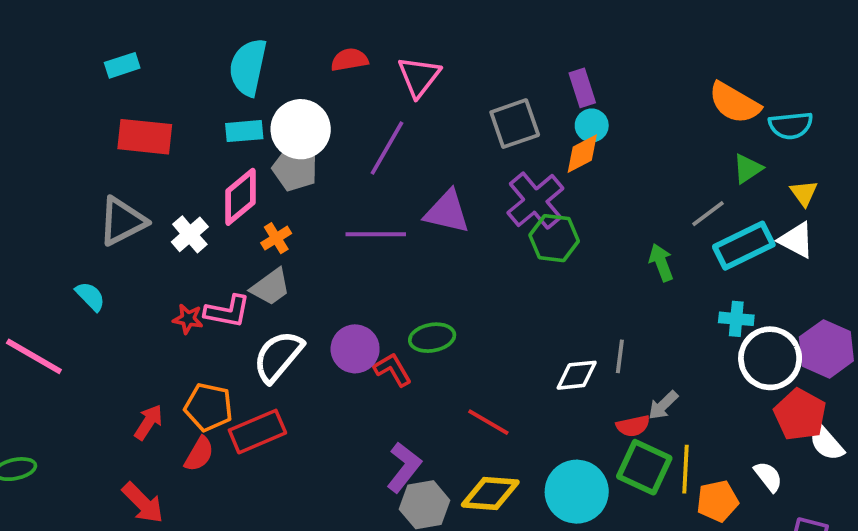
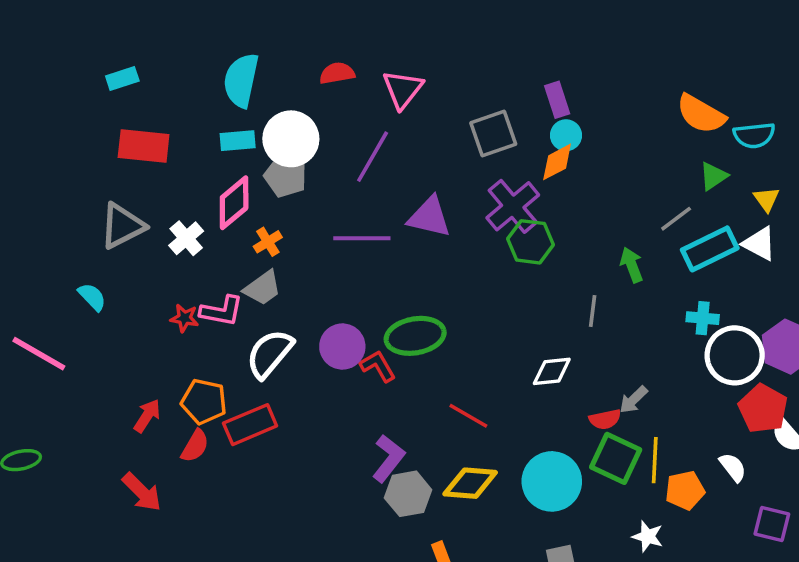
green ellipse: (432, 338) -> (415, 336), size x1.4
gray line: (620, 356) -> (593, 311), moved

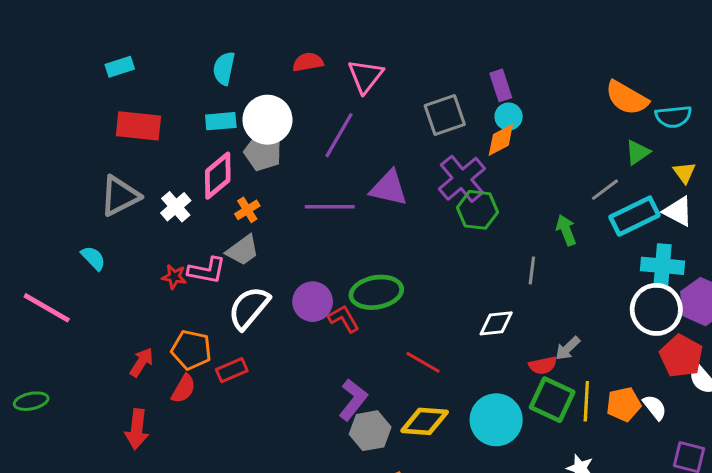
cyan semicircle: (241, 80) -> (224, 68), size x0.7
cyan cross: (703, 318) -> (663, 266), moved, size x1.5
red rectangle: (250, 425) -> (232, 370), size x0.7
orange pentagon: (685, 490) -> (624, 404), moved
red arrow: (142, 492) -> (137, 429), turned 51

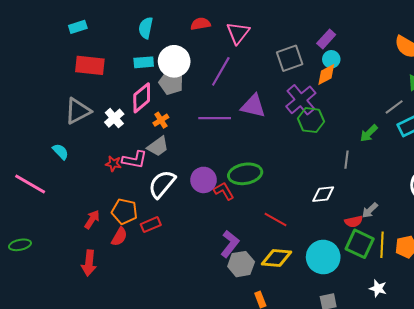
purple rectangle: (501, 85) -> (326, 39), turned 60
green arrow: (566, 230) -> (369, 133), turned -114

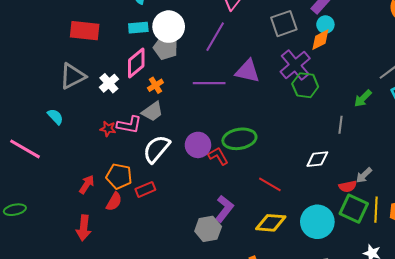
gray hexagon: (241, 264) -> (208, 229), moved

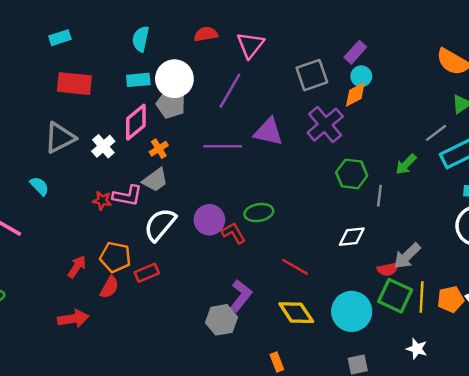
green hexagon: (305, 85) -> (352, 174), moved
green ellipse: (239, 139) -> (259, 213), size x0.7
gray arrow: (364, 175) -> (407, 256), size x1.4
yellow diamond: (271, 223) -> (296, 313), turned 52
red arrow: (84, 228) -> (73, 319), turned -105

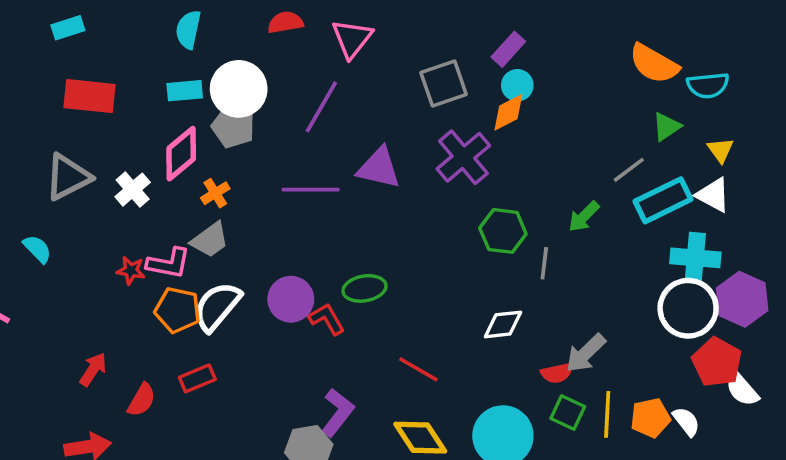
orange pentagon: (115, 257) -> (178, 310), moved
green square: (395, 296) -> (568, 412), size x0.7

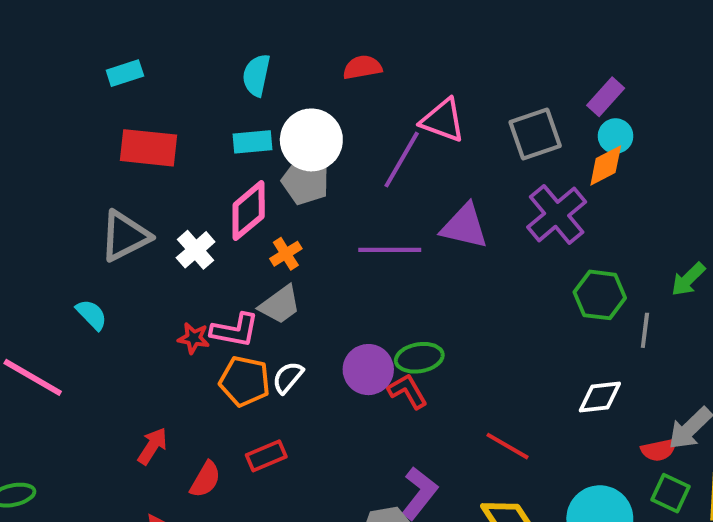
pink triangle: (352, 39) -> (443, 120), moved, turned -48
green ellipse: (365, 288) -> (419, 358), moved
white semicircle: (217, 306) -> (288, 377), size x0.6

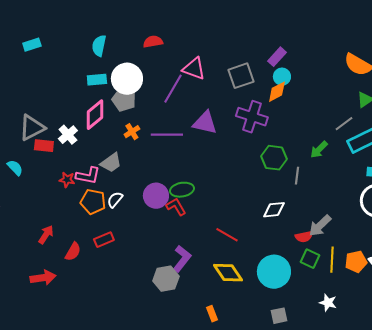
red rectangle: (148, 148) -> (44, 146), moved, size x0.7
purple cross: (557, 214) -> (252, 117), turned -32
orange cross: (286, 254) -> (132, 132), moved

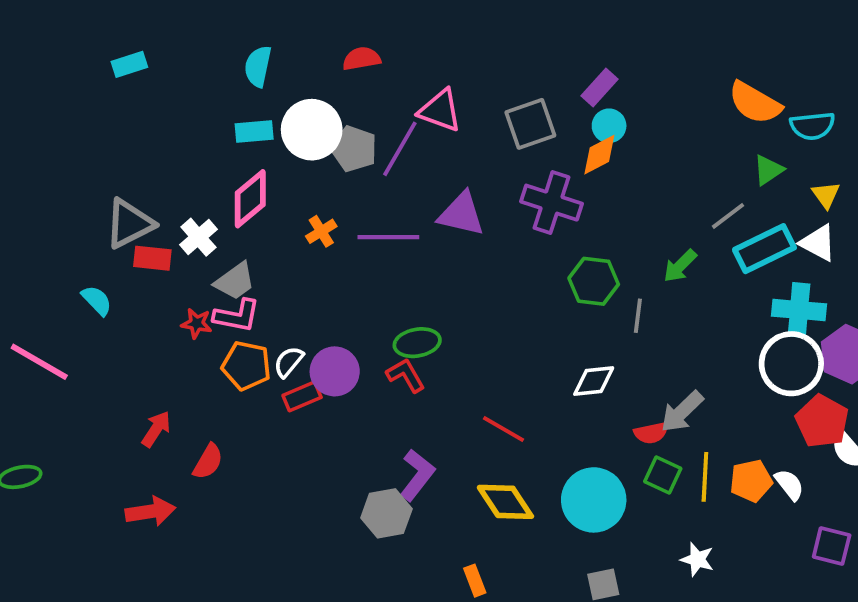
gray pentagon: (124, 100) -> (354, 149), moved
gray trapezoid: (111, 163) -> (235, 281), moved
purple circle: (156, 196) -> (335, 371), moved
red rectangle: (104, 240) -> (302, 396), moved

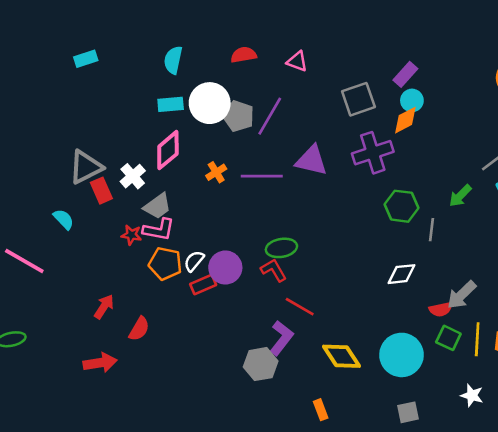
pink triangle: (440, 110) -> (297, 61), moved, size x0.7
purple cross: (551, 203) -> (373, 153), turned -36
red rectangle: (152, 258) -> (101, 191), turned 60
red line: (504, 429) -> (300, 307), moved

